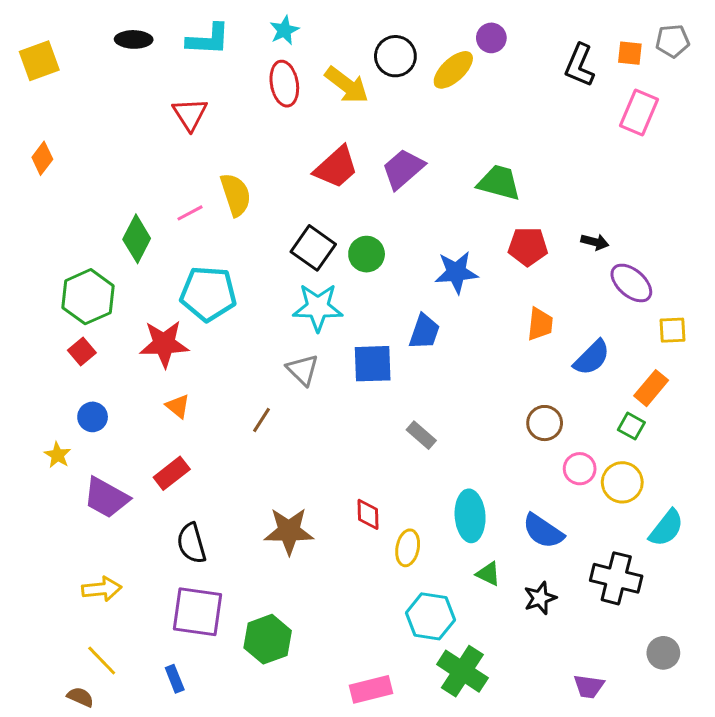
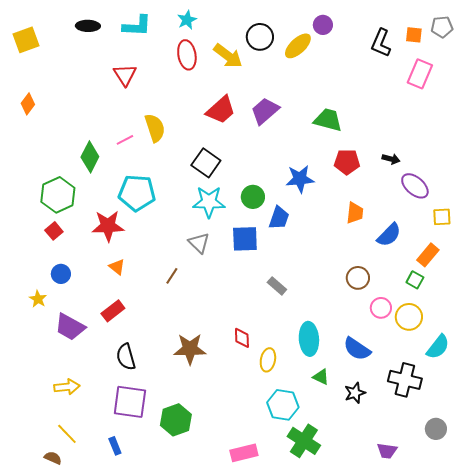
green circle: (367, 254) -> (253, 197), moved

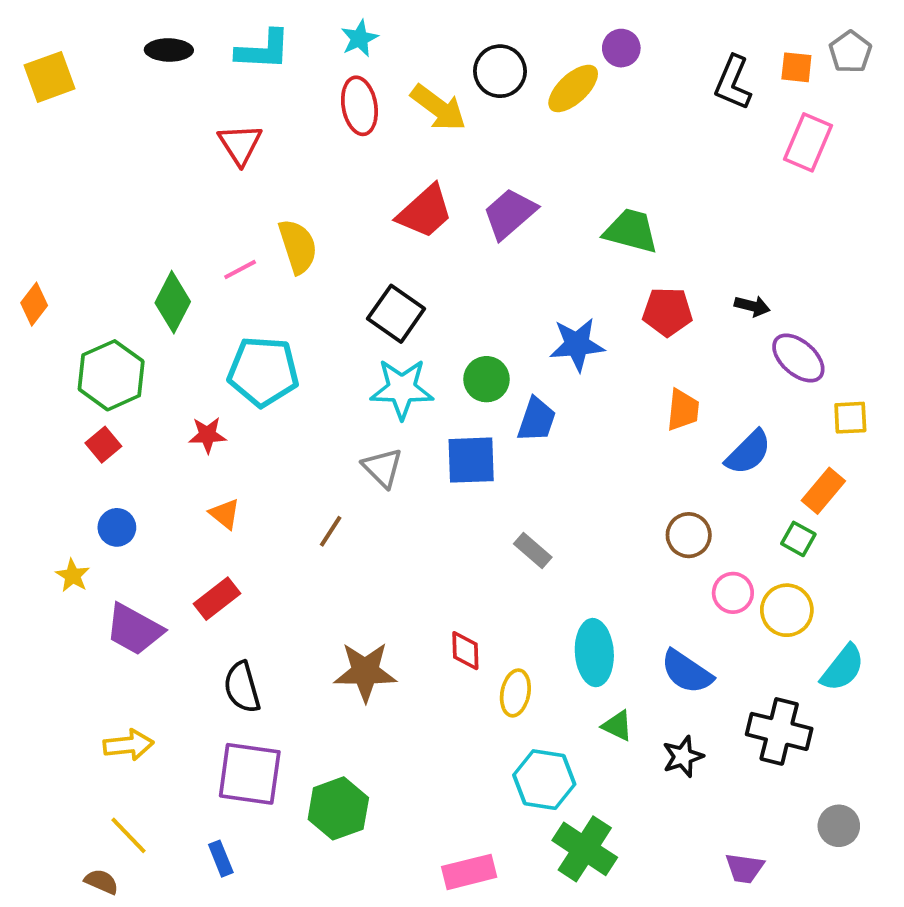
gray pentagon: (442, 27) -> (850, 52), turned -30
orange diamond: (28, 104) -> (34, 304), moved
red star: (108, 226) -> (207, 435), size x0.6

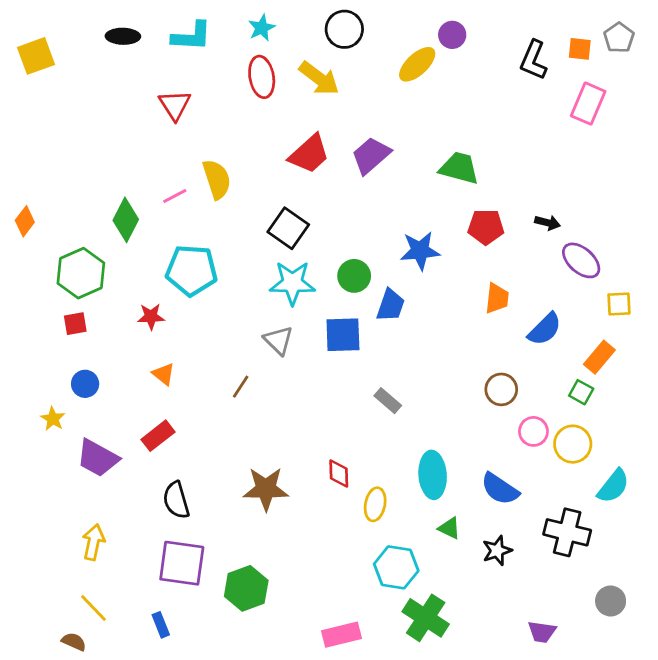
black circle: (500, 71) -> (344, 29), moved
red square: (103, 445) -> (75, 324), turned 30
yellow arrow: (128, 745) -> (93, 542), turned -72

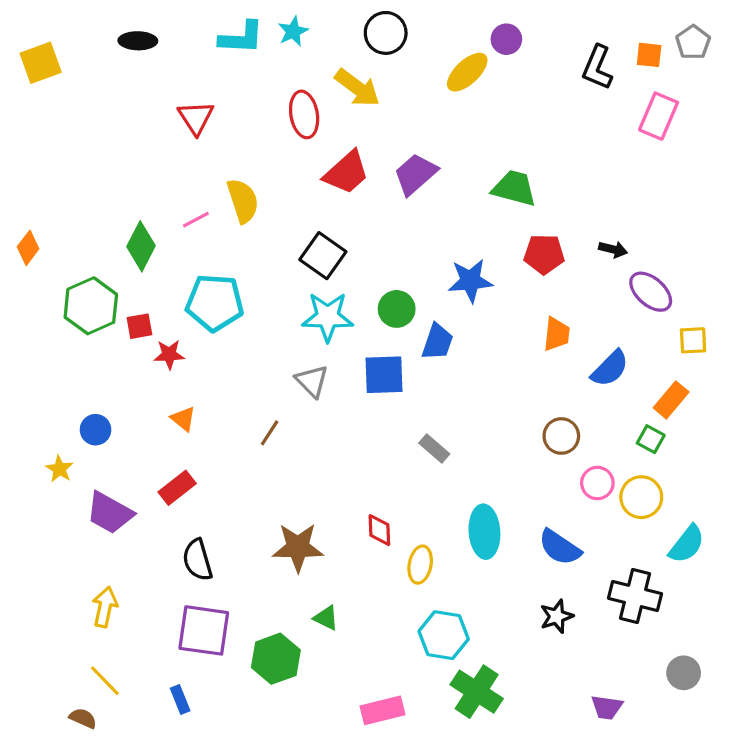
cyan L-shape: (192, 36) -> (241, 38), moved
red ellipse: (262, 77) -> (304, 114), moved
red square: (75, 324) -> (139, 326), moved
green triangle: (449, 528) -> (326, 618), moved

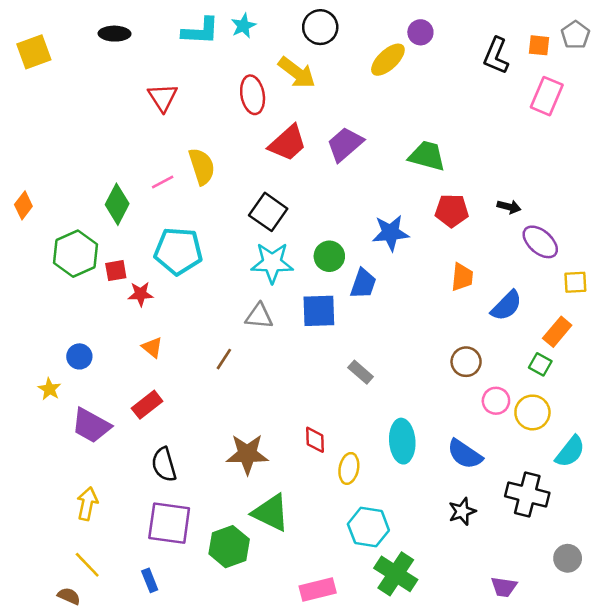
gray triangle: (312, 381) -> (259, 316), turned -40
green triangle: (326, 618) -> (271, 513), size x1.8

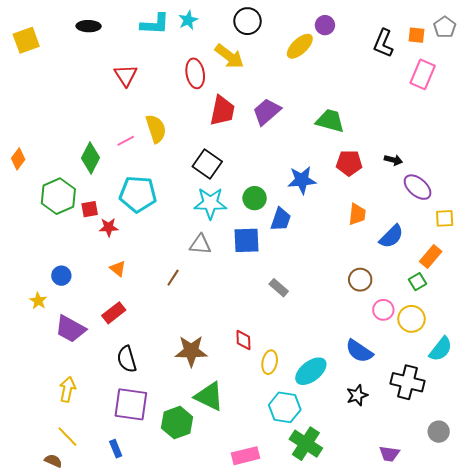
red trapezoid: (288, 143) -> (222, 111), turned -36
green square: (540, 364) -> (418, 282), turned 30
cyan ellipse: (402, 441) -> (311, 371), moved, turned 56

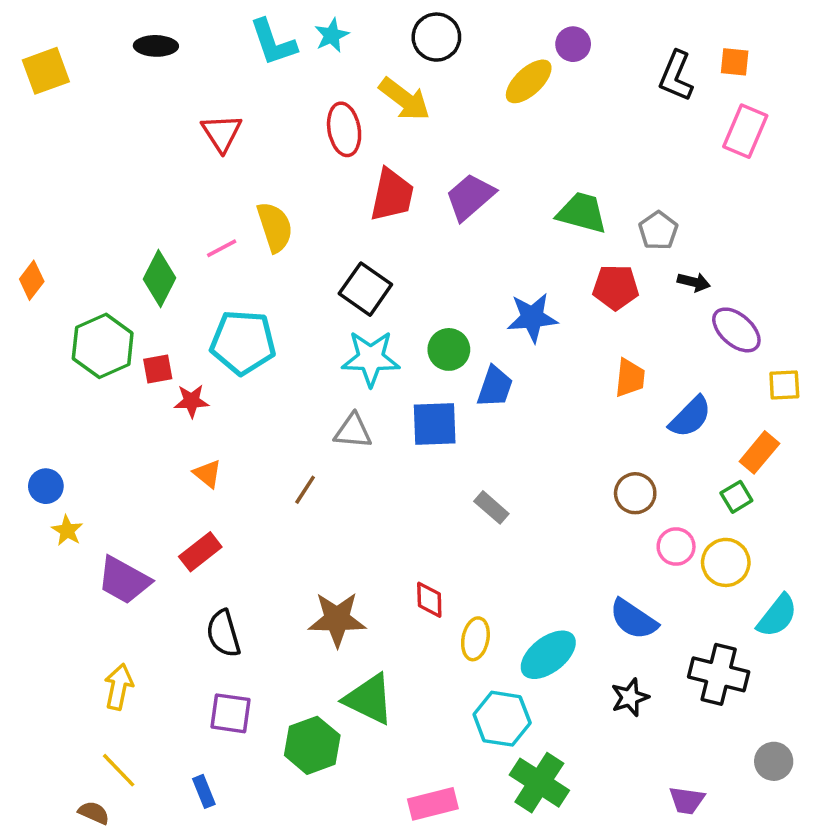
cyan L-shape: (155, 24) -> (273, 42), turned 68
gray pentagon: (445, 27) -> (658, 231), moved
blue circle: (61, 276) -> (46, 486), moved
purple square: (131, 404) -> (230, 713), size x0.7

